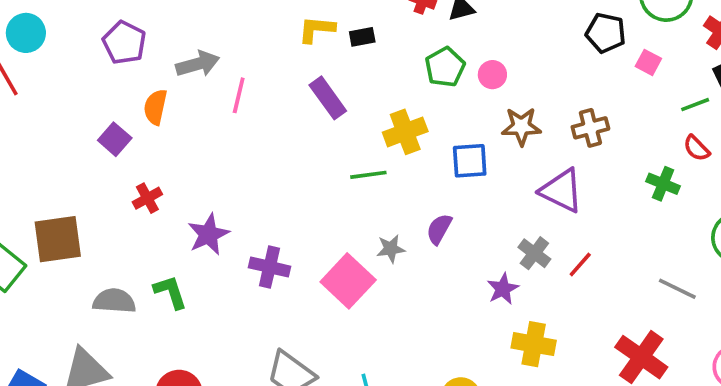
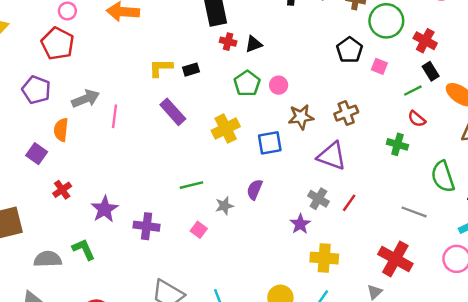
black pentagon: (606, 33) -> (349, 50), turned 30
green line: (368, 175) -> (191, 185), moved
pink square: (348, 281) -> (199, 230), size x0.5

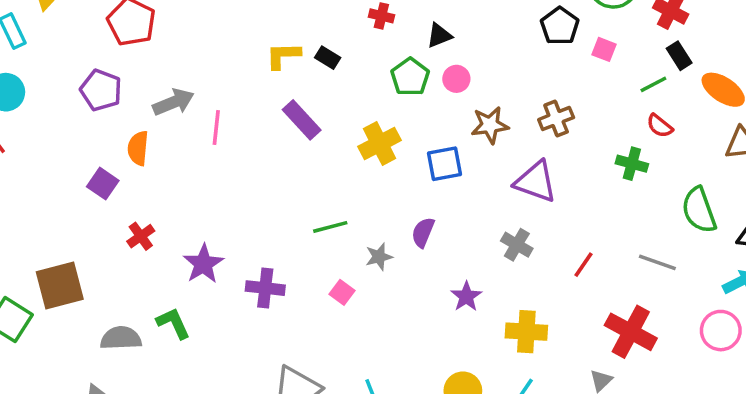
black triangle: (254, 44) -> (439, 35), moved
black rectangle: (191, 70) -> (328, 58), turned 49
red line: (349, 203) -> (583, 265), moved
purple star: (300, 224) -> (466, 297), moved

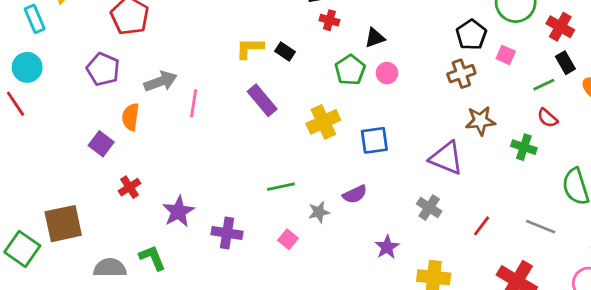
brown cross: (556, 119) -> (461, 74), moved
brown star: (490, 125) -> (480, 121), moved
purple semicircle: (423, 232) -> (355, 194), turned -140

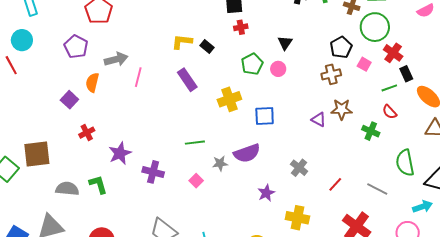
red cross: (329, 20) -> (241, 27), turned -32
red cross: (560, 27) -> (393, 53), moved
black triangle: (375, 38) -> (285, 43), moved, turned -42
purple triangle: (446, 158) -> (319, 120), moved, size x0.6
purple semicircle: (355, 194) -> (247, 153), size x1.5

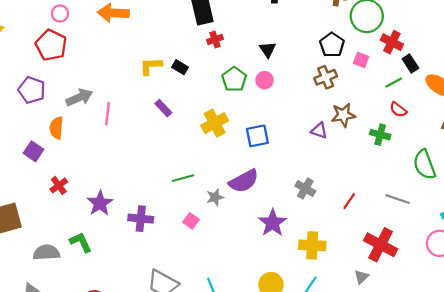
purple rectangle: (187, 80) -> (163, 108), size x0.7
purple star: (266, 193) -> (273, 223), size x1.4

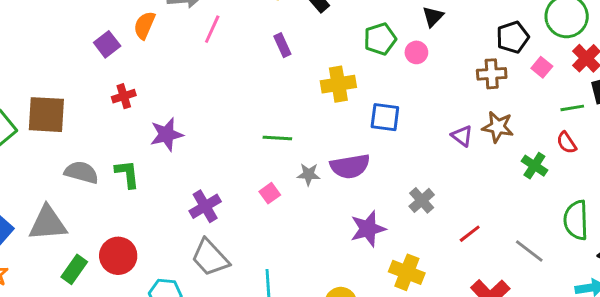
purple cross: (141, 219) -> (205, 206), moved, turned 35

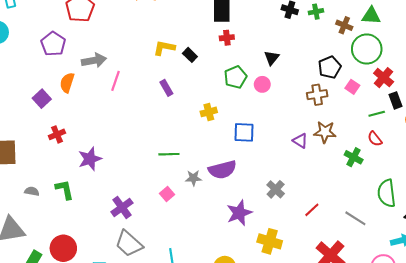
yellow cross: (338, 84) -> (209, 112), size x0.7
gray semicircle: (81, 172) -> (32, 191), size x0.6

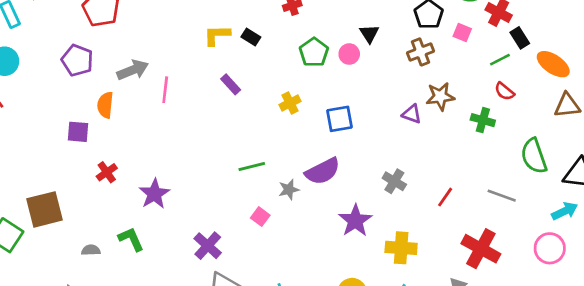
black triangle: (272, 58) -> (369, 34), moved
purple square: (42, 99) -> (78, 132), turned -30

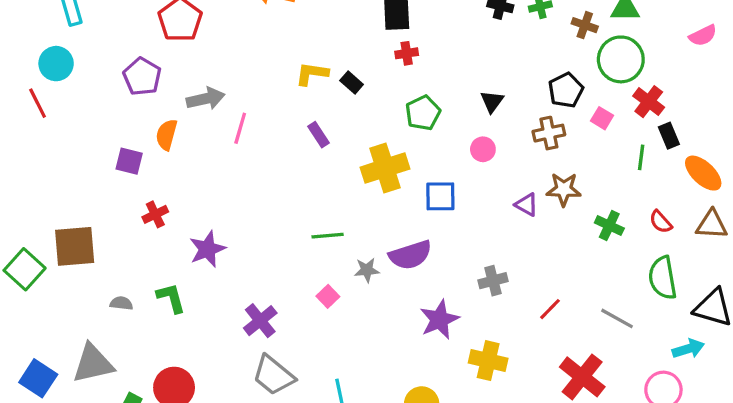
pink circle: (349, 54) -> (483, 149), moved
green line: (500, 60) -> (641, 157), turned -65
red semicircle: (504, 91) -> (661, 222), moved
yellow cross: (290, 103) -> (385, 168), size x1.8
gray cross: (394, 181) -> (493, 281), turned 35

